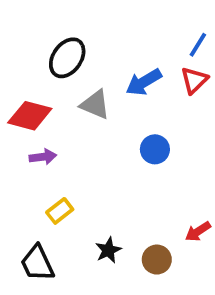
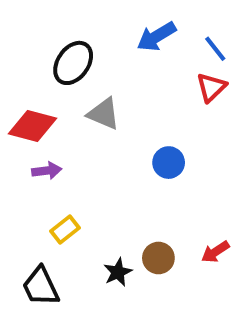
blue line: (198, 45) -> (215, 49), turned -70
blue arrow: (144, 82) -> (156, 37), moved
brown circle: (157, 260) -> (158, 258), moved

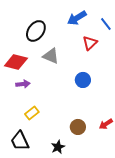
red triangle: (211, 87) -> (90, 43), moved
black star: (118, 272) -> (58, 147), moved

